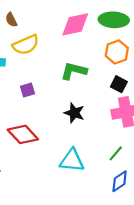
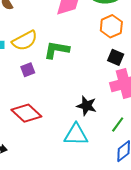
yellow semicircle: (26, 45) -> (25, 41), moved
green L-shape: (74, 71) -> (57, 50), moved
black star: (74, 113) -> (87, 106), moved

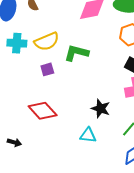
cyan triangle: (76, 135) -> (88, 135), size x0.7

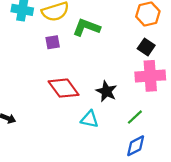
red diamond: (43, 111) -> (64, 88), moved

